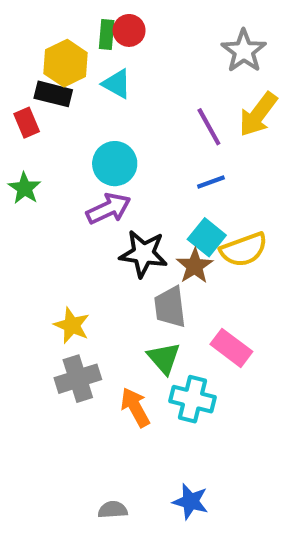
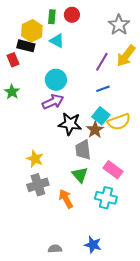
red circle: (129, 30) -> (72, 15), moved
purple line: (209, 127) -> (102, 62), turned 60
cyan cross: (193, 399) -> (106, 198), moved

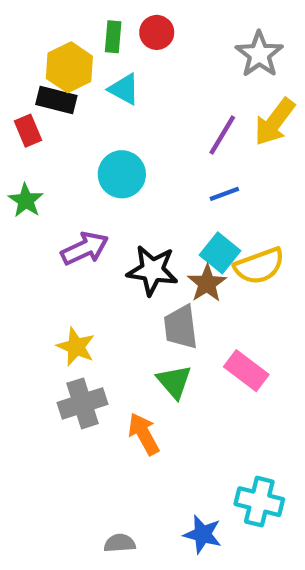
purple arrow: (53, 102) -> (85, 248), moved
cyan cross: (106, 198) -> (259, 502), moved

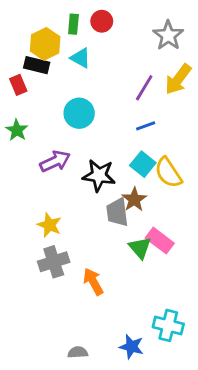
yellow semicircle: (259, 266) -> (168, 173), turned 76
brown star: (207, 283) -> (134, 200), moved
green triangle: (174, 382) -> (140, 248), moved

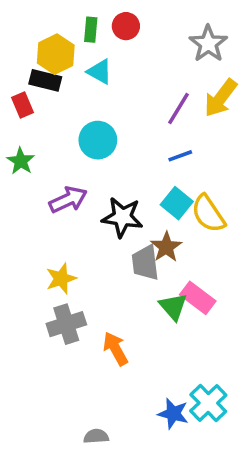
yellow star: (49, 225) -> (61, 279), turned 30
cyan cross: (168, 325) -> (208, 403), turned 32
blue star: (131, 347) -> (173, 414), moved

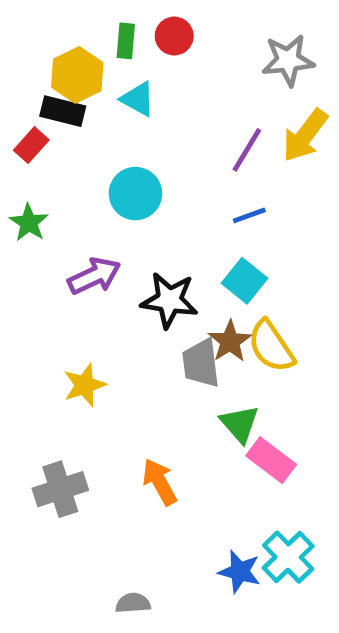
gray star: (208, 44) -> (288, 60), turned 30
red rectangle: (22, 105) -> (31, 145), turned 65
yellow semicircle: (208, 214) -> (271, 346), moved
pink rectangle: (198, 298) -> (271, 460), moved
gray cross: (66, 324) -> (60, 489), moved

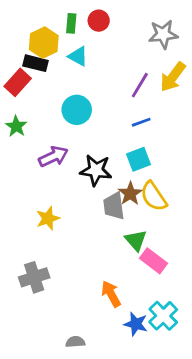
red rectangle: (31, 145) -> (18, 82), size x1.4
cyan square: (244, 281) -> (138, 159), turned 30
orange arrow: (160, 482) -> (111, 294), moved

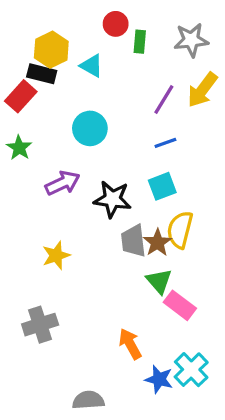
green rectangle: (71, 23) -> (140, 42), moved
brown star: (130, 194) -> (157, 243), moved
yellow semicircle: (154, 196) -> (180, 230), turned 48
gray semicircle: (75, 342) -> (88, 400), size x1.4

